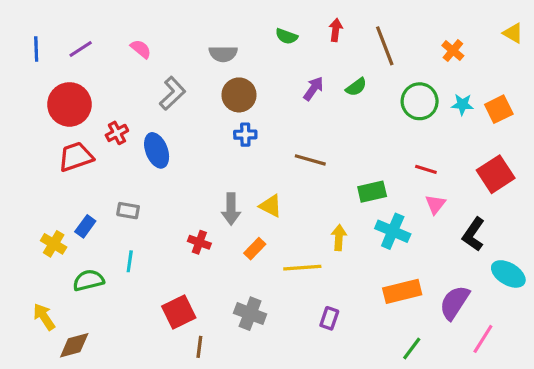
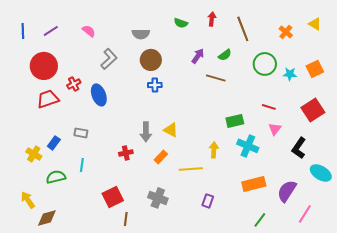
yellow triangle: (513, 33) -> (315, 24), moved
cyan star: (462, 104) -> (290, 74), moved
brown line: (310, 160) -> (216, 78), moved
red cross: (199, 242) -> (126, 153), turned -32

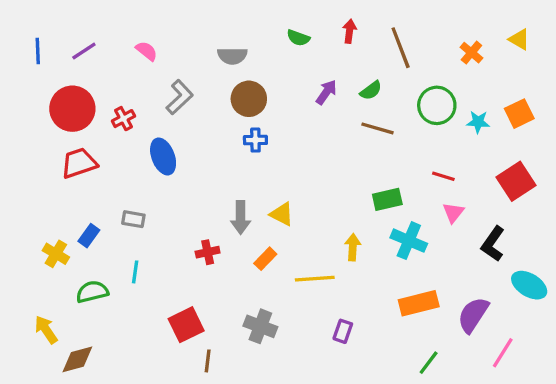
brown line: (216, 78) -> (377, 128), moved
red cross: (74, 84) -> (123, 119), moved

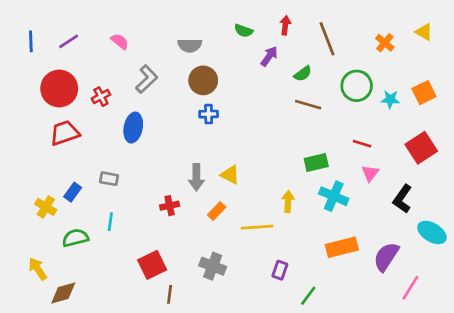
purple arrow: (326, 92) -> (269, 56), moved
blue ellipse: (163, 156) -> (133, 128), turned 32
green line: (429, 363) -> (308, 296), moved

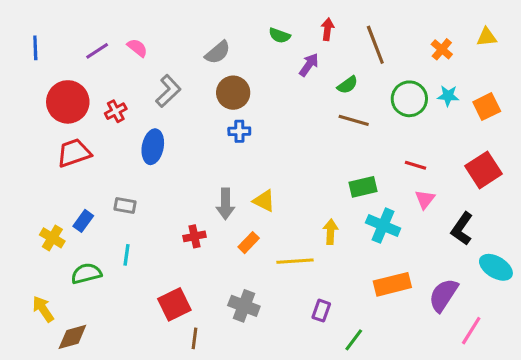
yellow triangle: (424, 32) -> (487, 37), turned -36
purple line: (69, 41) -> (97, 51), moved
gray semicircle: (190, 45) -> (218, 52), turned -40
cyan star: (390, 99) -> (448, 96), moved

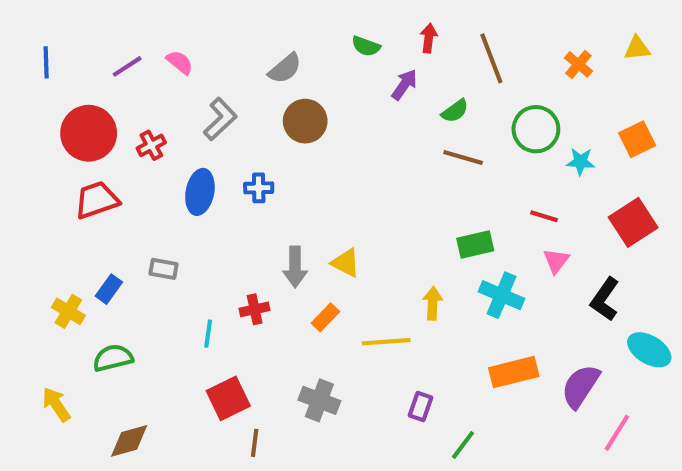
cyan star: (448, 96) -> (580, 162), moved
blue cross: (239, 131) -> (259, 188), moved
cyan line: (127, 255) -> (208, 334), moved
brown diamond: (72, 337) -> (129, 441), moved

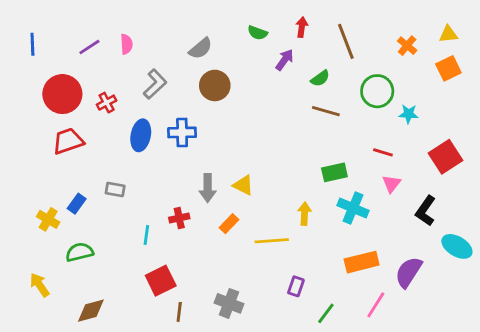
pink semicircle: (180, 62) -> (126, 44), turned 48
orange square: (637, 139) -> (448, 68), moved
blue cross: (259, 188) -> (182, 132), size x1.4
gray cross: (319, 400) -> (229, 303), moved
pink line: (617, 433) -> (376, 305), moved

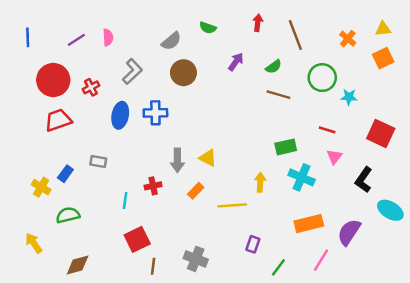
green semicircle: (258, 33) -> (208, 28), moved
purple arrow: (285, 60) -> (236, 62), moved
red square: (446, 157) -> (381, 134), turned -32

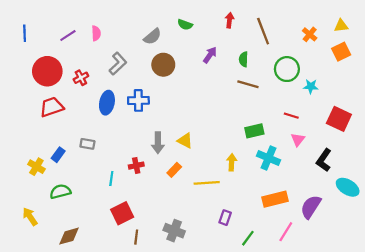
green semicircle: (274, 67) -> (244, 59), turned 128

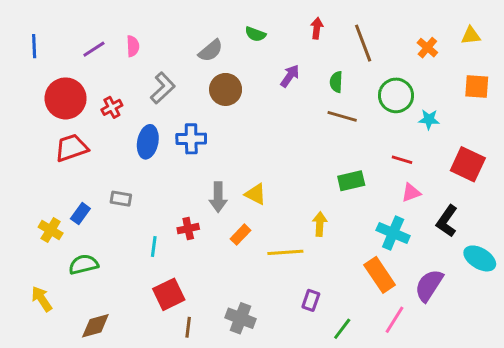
orange square: (341, 52) -> (477, 86), moved, turned 30
pink triangle: (298, 140) -> (411, 193), turned 32
cyan cross: (268, 158) -> (393, 233), moved
orange rectangle: (275, 199) -> (380, 275), turned 70

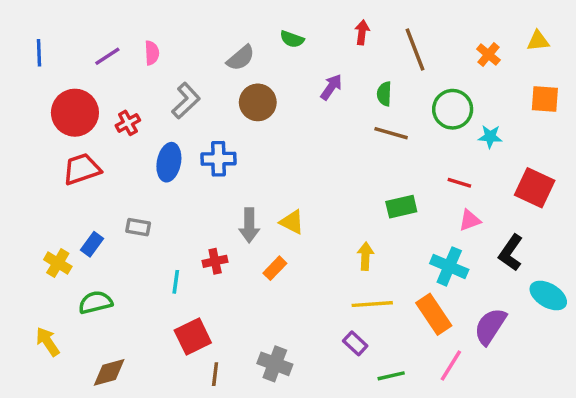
yellow line: (285, 252) -> (372, 304), moved
purple rectangle: (311, 300) -> (355, 343), turned -66
green line: (342, 329) -> (391, 376), turned 40

